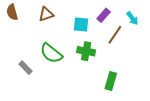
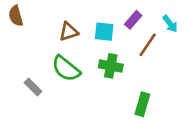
brown triangle: (46, 14) -> (69, 32), moved

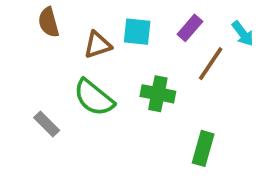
brown semicircle: (16, 16) -> (49, 22), moved
cyan square: (104, 32) -> (137, 32), moved

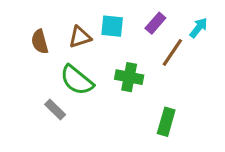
brown semicircle: (49, 22) -> (40, 42), moved
cyan arrow: (243, 34) -> (199, 28), turned -105
gray rectangle: (47, 124) -> (55, 109), moved

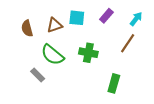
brown line: (172, 52) -> (128, 43), moved

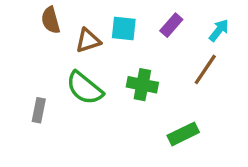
brown semicircle: (27, 28) -> (51, 20), moved
gray rectangle: (38, 75) -> (39, 110), moved, turned 56
green rectangle: (114, 83) -> (183, 134), turned 48

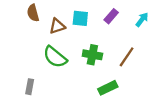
brown line: (205, 69) -> (127, 57), moved
gray rectangle: (39, 110) -> (30, 87), moved
green rectangle: (183, 134) -> (108, 88), moved

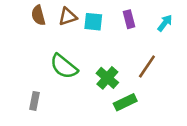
purple rectangle: (111, 16) -> (129, 19), turned -56
brown triangle: (57, 26) -> (68, 17), moved
green cross: (92, 55) -> (107, 78), moved, turned 30

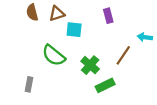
cyan square: (93, 22) -> (74, 30), moved
cyan arrow: (165, 23) -> (145, 37), moved, turned -120

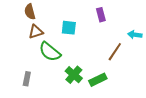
brown triangle: (57, 14) -> (36, 32), moved
green cross: (90, 65) -> (74, 75), moved

